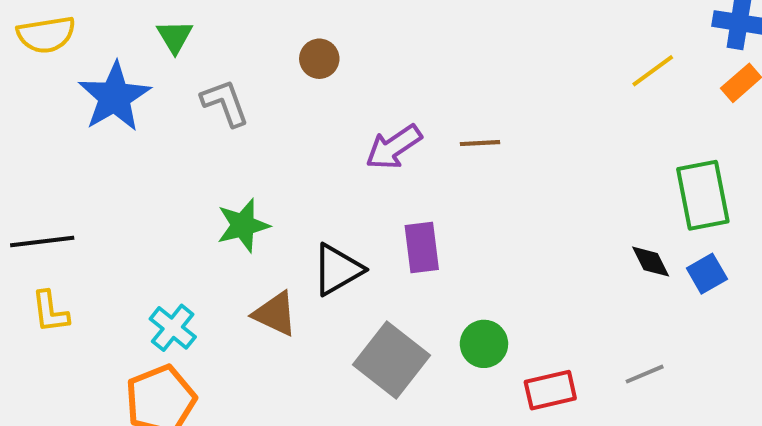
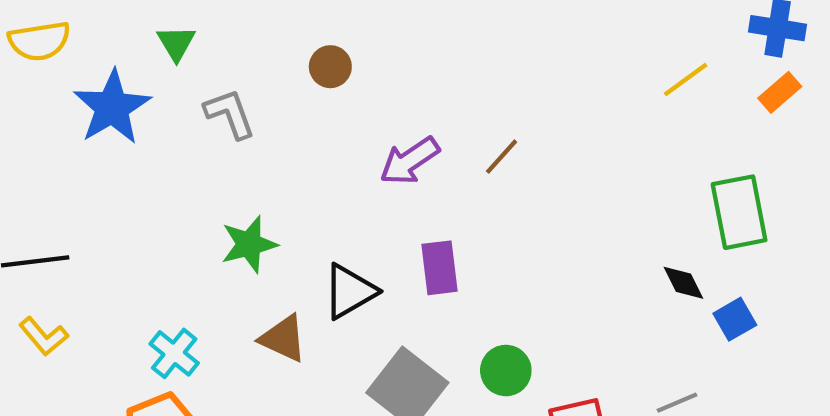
brown line: (480, 143) -> (502, 157), turned -45
blue square: (707, 274) -> (735, 319), moved
yellow L-shape: (50, 312) -> (44, 336), turned -33

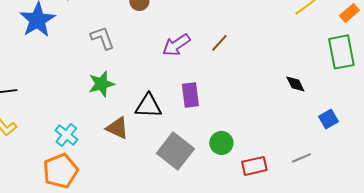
gray L-shape: (230, 114) -> (102, 38), moved
green rectangle: (739, 212) -> (341, 52), moved
black diamond: (683, 283) -> (295, 84), moved
black triangle: (350, 291) -> (148, 106), turned 32

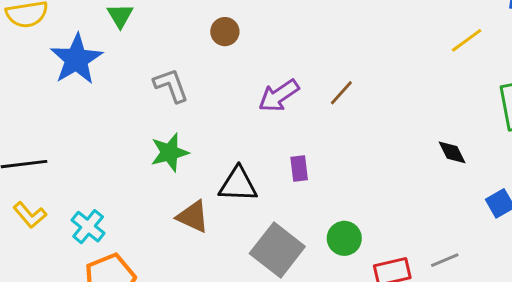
purple rectangle: (190, 95) -> (299, 168), size x0.7
cyan cross: (66, 135) -> (88, 227), moved
gray line: (301, 158) -> (445, 260), moved

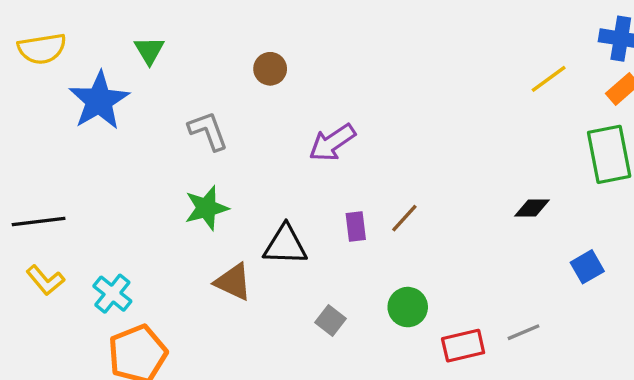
brown line: (341, 93) -> (404, 218), moved
black diamond: (452, 152) -> (532, 208), turned -64
gray square: (277, 250) -> (331, 320), size x0.5

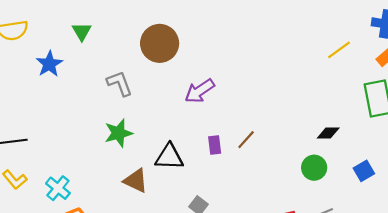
brown circle: (270, 69) -> (160, 43), size x1.8
blue star: (99, 101) -> (49, 64), size x0.7
green circle: (408, 307) -> (314, 168), moved

